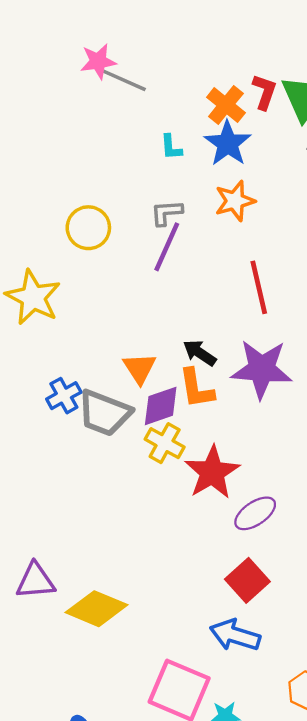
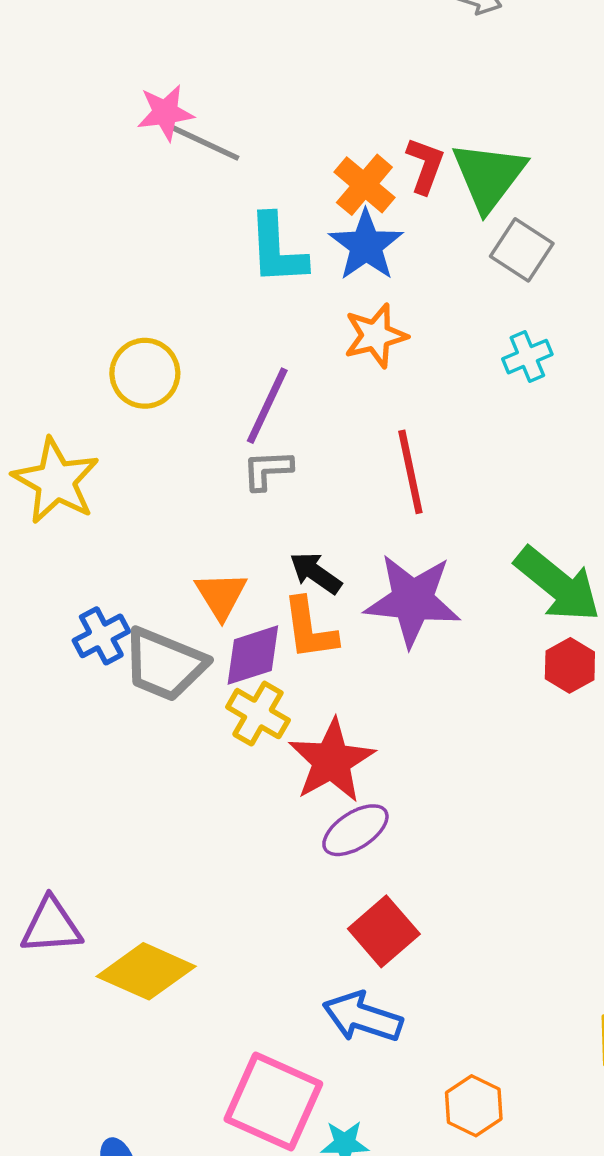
cyan L-shape: (171, 147) -> (277, 249), size x1.8
gray L-shape: (167, 213) -> (267, 470), moved
purple ellipse: (255, 513) -> (355, 830), moved

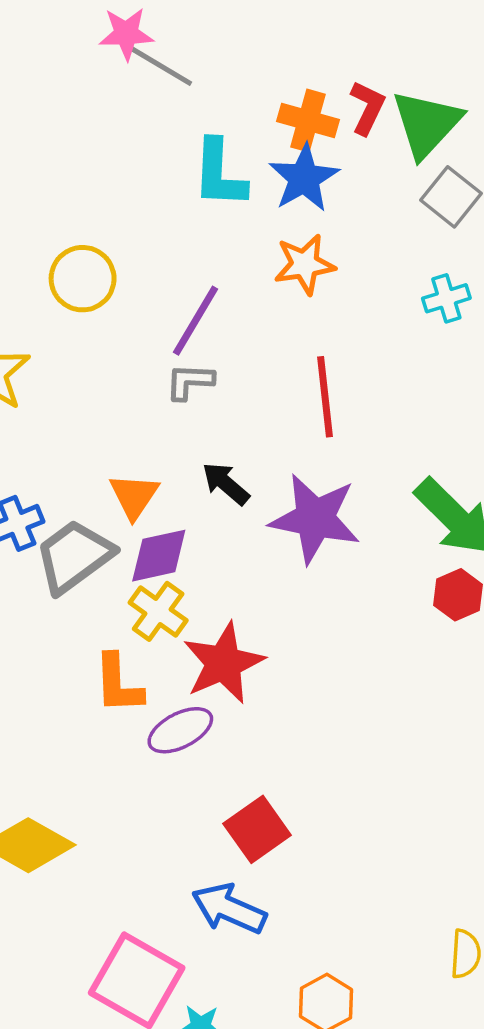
orange cross: (364, 185) -> (308, 121), turned -30
orange L-shape: (310, 629) -> (118, 684), moved
gray trapezoid: (164, 664) -> (74, 556), turned 116
purple ellipse: (355, 830) -> (180, 730), moved

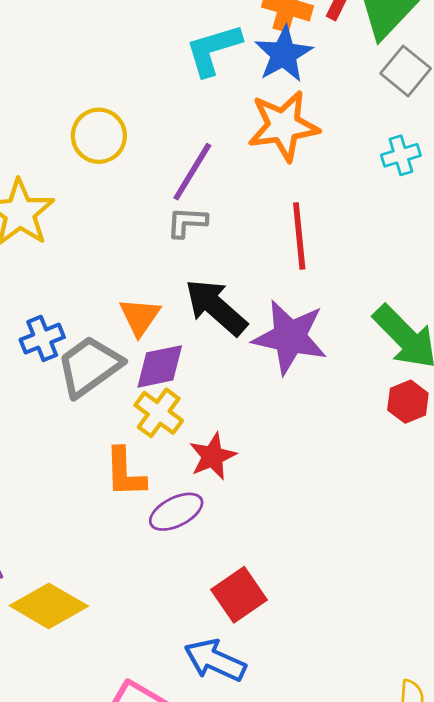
cyan L-shape: (219, 174) -> (213, 50), turned 70
orange star: (305, 264) -> (283, 126), size x1.4
black arrow: (226, 484) -> (216, 307), size x1.6
red star: (223, 663) -> (213, 456), size x0.7

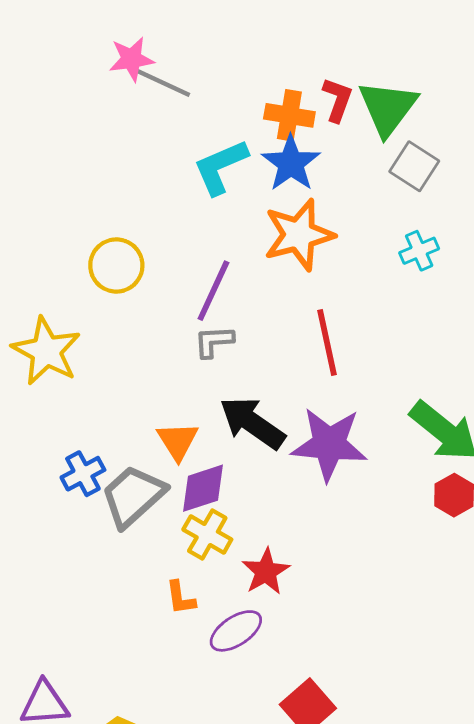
orange L-shape: (125, 473) -> (181, 598), size x0.7

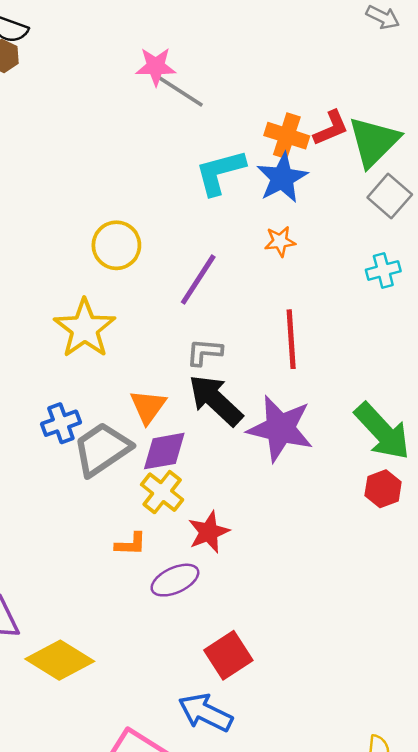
red L-shape: (337, 100) -> (331, 128), turned 39
orange star: (299, 235) -> (280, 241), size x0.5
gray L-shape: (214, 342) -> (204, 352), moved
yellow star: (46, 351) -> (85, 328), moved
orange L-shape: (181, 598) -> (131, 544), turned -88

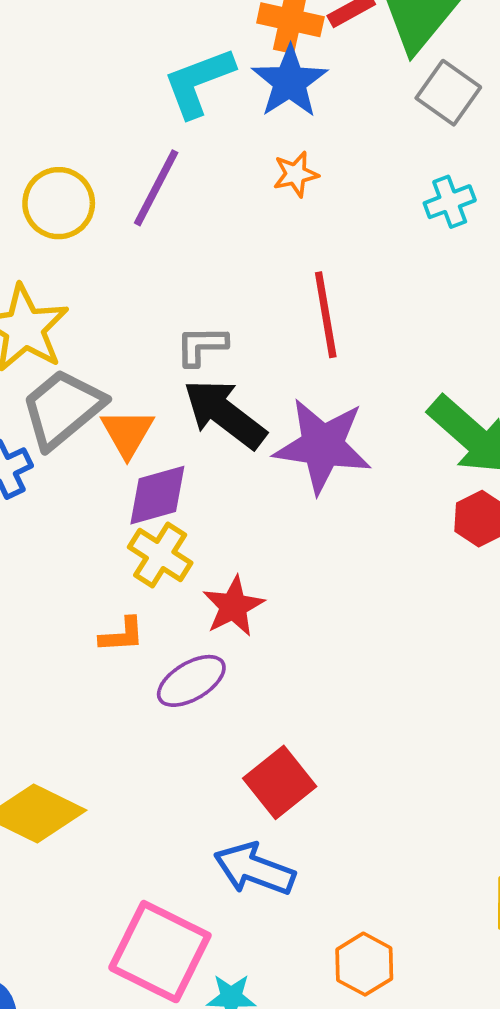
purple line: (198, 279) -> (156, 188), moved
gray trapezoid: (102, 449) -> (63, 408), moved

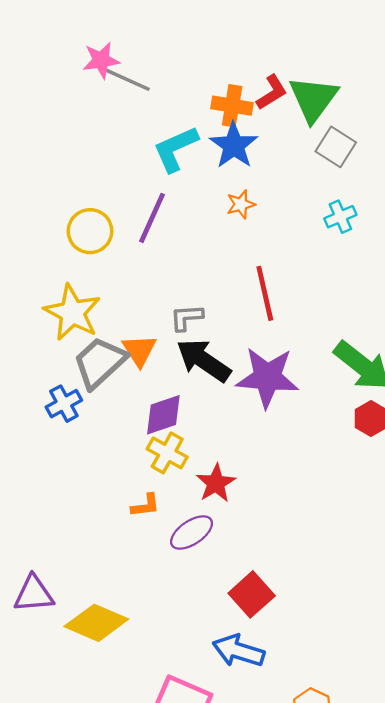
orange triangle: (127, 433) -> (139, 350), moved

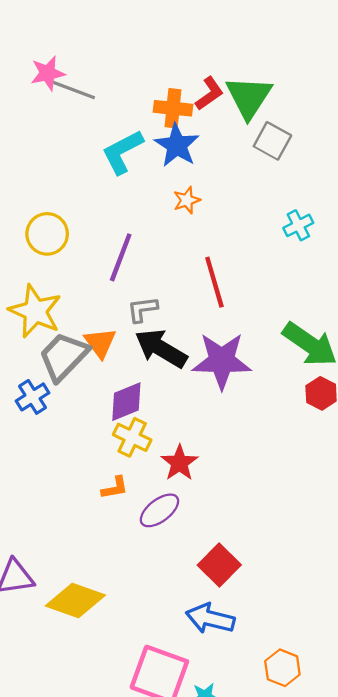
cyan cross: (340, 217) -> (298, 225), moved
purple line: (152, 218) -> (121, 257), moved

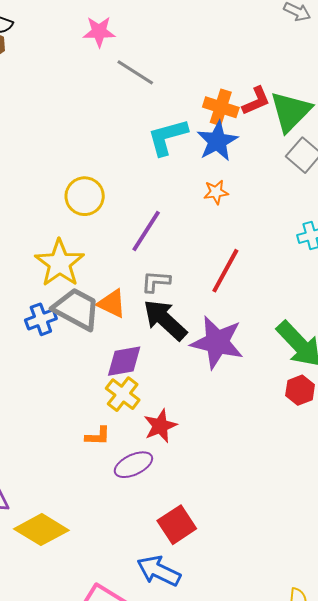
pink star: (48, 73) -> (99, 32), moved
red line: (214, 282) -> (225, 271), turned 33
orange triangle: (100, 343) -> (112, 304), turned -40
gray trapezoid: (64, 356) -> (76, 309), turned 63
blue cross: (33, 397) -> (41, 319), moved

